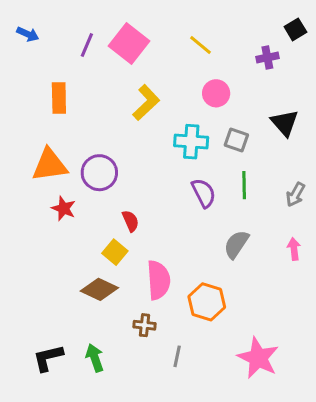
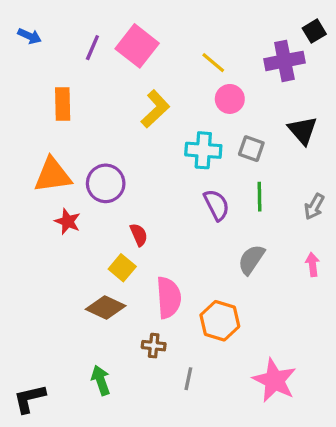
yellow line: (201, 45) -> (213, 63), moved
purple cross: (267, 57) -> (284, 61), size x1.6
black L-shape: (48, 358) -> (30, 399), moved

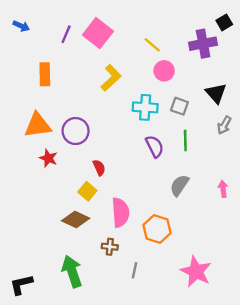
gray arrow: (314, 207) -> (224, 125), moved
green arrow: (101, 380) -> (72, 271), size x1.5

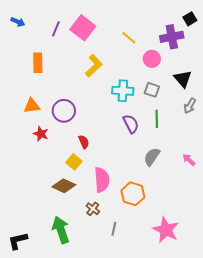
pink circle: (164, 71) -> (152, 59), moved
orange triangle: (38, 125) -> (32, 106), size x0.7
pink arrow: (223, 189) -> (189, 160), turned -40
brown cross: (110, 247) -> (93, 209), turned 32

